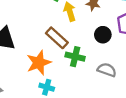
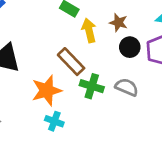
black circle: (103, 35) -> (130, 47), moved
gray semicircle: (107, 70) -> (127, 87), moved

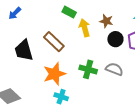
brown rectangle: (71, 62) -> (54, 42), moved

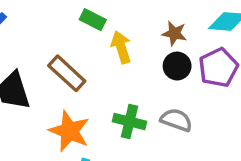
brown star: (106, 21) -> (174, 33), moved
orange star: (54, 74) -> (69, 131), turned -30

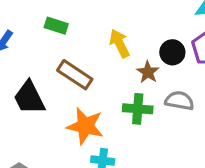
green rectangle: (93, 20) -> (56, 26), moved
brown star: (174, 33) -> (148, 72), moved, turned 30

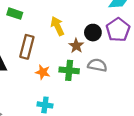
brown rectangle: (75, 75) -> (27, 47), turned 70
orange star: (85, 126) -> (43, 72), moved, size x0.6

